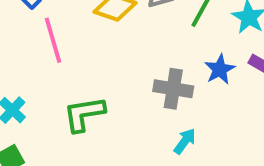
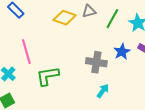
pink line: (53, 40) -> (26, 52), moved

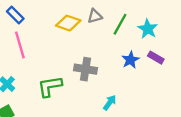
pink line: (26, 52) -> (20, 45), moved
gray cross: (96, 62) -> (86, 69), moved

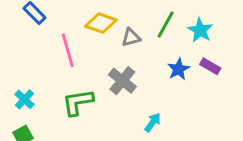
gray triangle: (95, 16) -> (131, 37), moved
pink line: (20, 45) -> (68, 50), moved
gray cross: (86, 69) -> (122, 81), turned 30

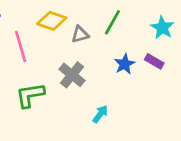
cyan star: (200, 30) -> (162, 28), moved

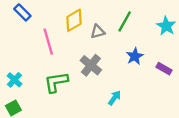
yellow diamond: (52, 21) -> (74, 20), turned -50
purple rectangle: (154, 61) -> (164, 69), moved

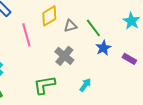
green line: (125, 21) -> (93, 28), moved, turned -66
green L-shape: (56, 82) -> (44, 85), moved

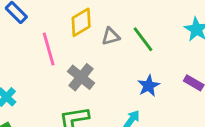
blue star: (103, 48) -> (149, 86), moved
gray cross: (64, 56) -> (81, 77), moved

